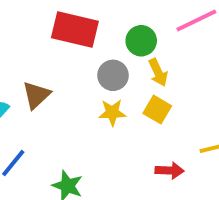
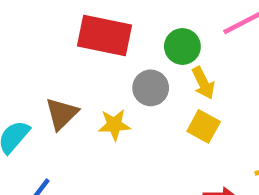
yellow star: (112, 112) -> (114, 125), moved

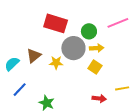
yellow arrow: (203, 83) -> (97, 48), turned -72
gray circle: (151, 88) -> (73, 48), size x1.5

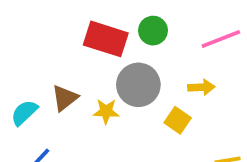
green circle: (89, 31) -> (153, 31), moved
yellow arrow: (97, 48) -> (201, 87), moved

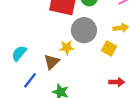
brown triangle: (65, 98) -> (52, 62), moved

